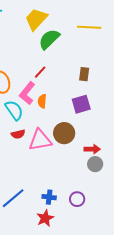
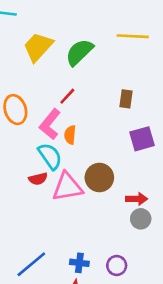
yellow trapezoid: (36, 19) -> (38, 47), moved
purple square: (81, 104) -> (142, 139), moved
cyan semicircle: (14, 110) -> (50, 156), moved

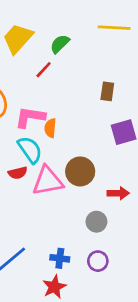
green semicircle: (79, 52) -> (60, 44), size x0.7
red line: (67, 96) -> (44, 70), moved
pink L-shape: (50, 124) -> (30, 117), turned 60
gray circle: (141, 219) -> (96, 222), moved

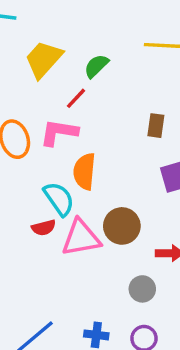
pink L-shape: (30, 117) -> (59, 132), moved
orange semicircle: (50, 128) -> (84, 171), size x1.5

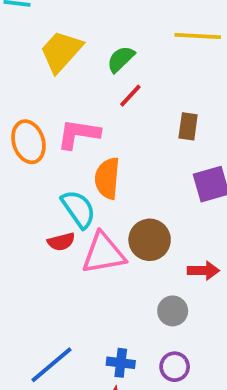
red line: (76, 98) -> (130, 96), moved

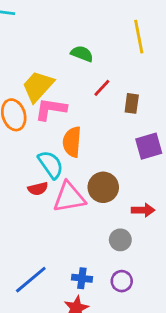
yellow line: (198, 36) -> (139, 37), turned 76
yellow trapezoid: (61, 51) -> (38, 86), moved
green semicircle: (121, 59) -> (82, 54), turned 65
red line: (130, 96) -> (102, 88), moved

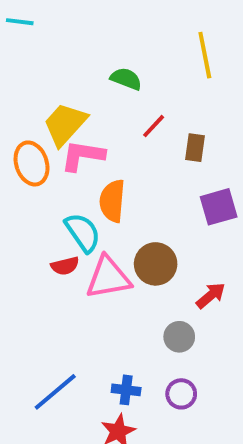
red arrow: (143, 210) -> (211, 295), turned -40

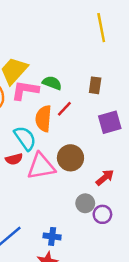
green semicircle: (126, 79) -> (52, 83), moved
red line: (154, 126) -> (64, 109), moved
purple circle: (181, 394) -> (102, 214), moved

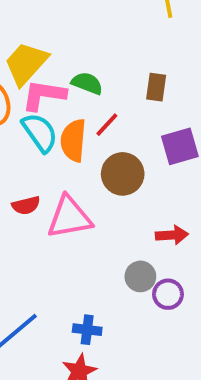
cyan semicircle: (25, 138) -> (40, 132), moved
brown circle: (70, 158) -> (123, 174), moved
red arrow: (105, 177) -> (172, 235), turned 36

